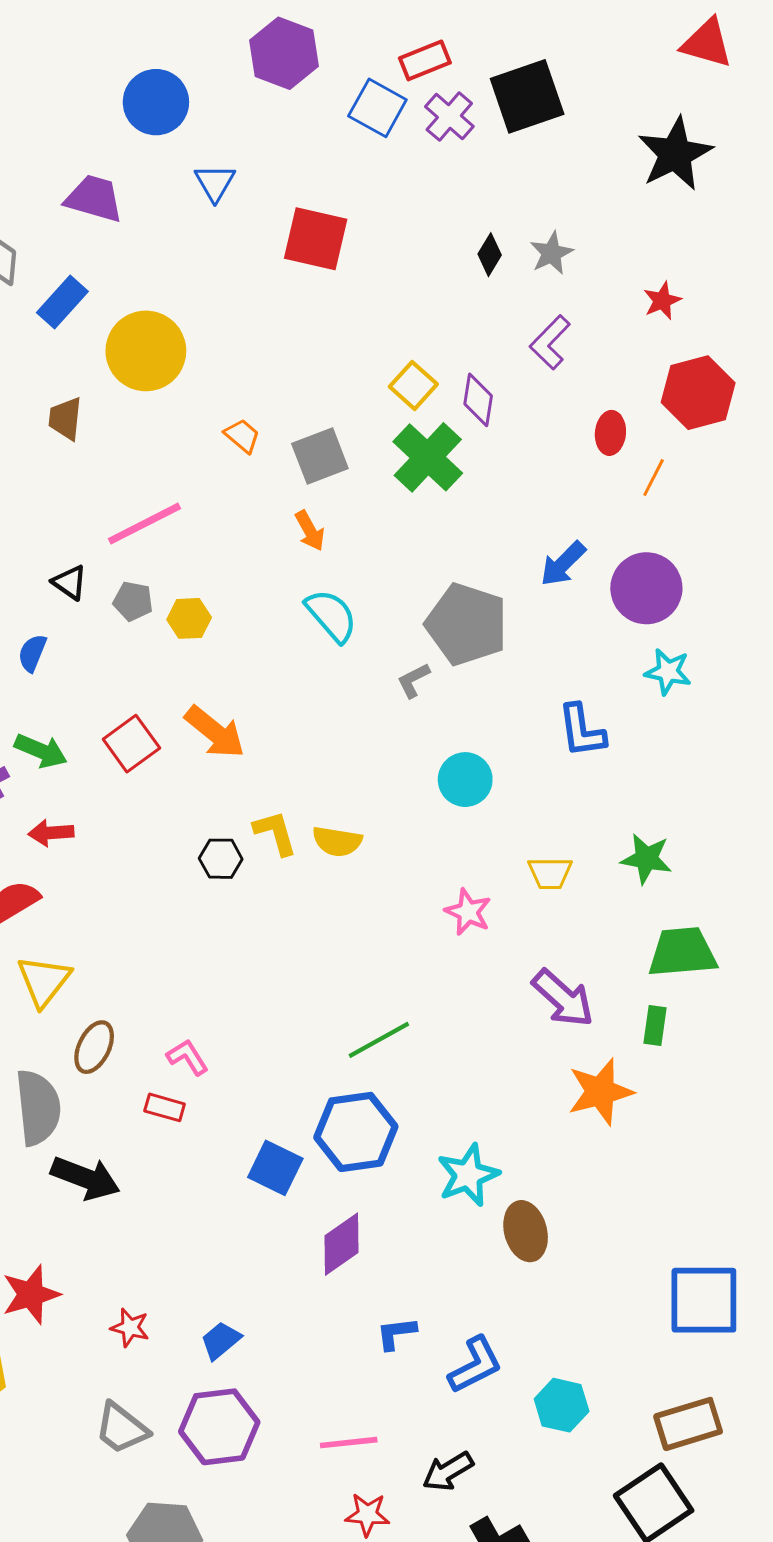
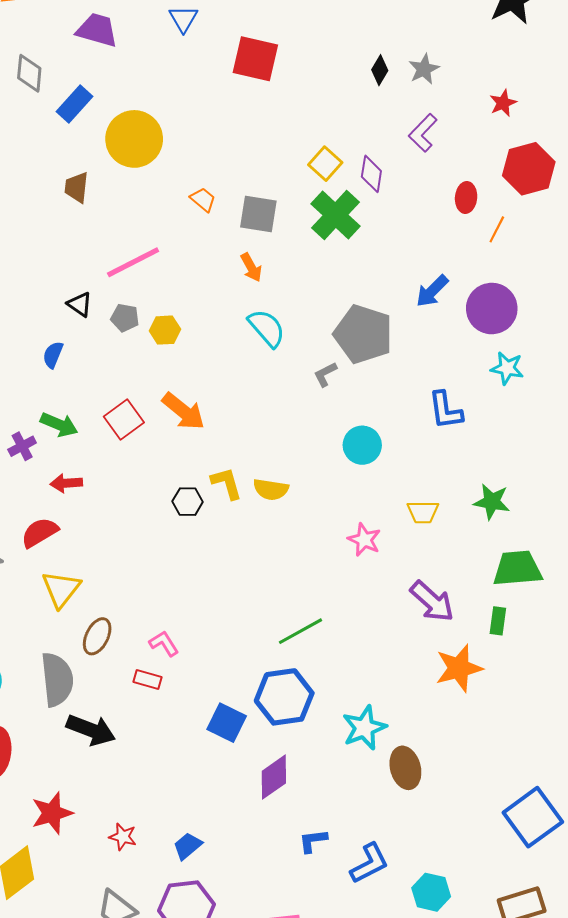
gray square: (320, 456) -> (258, 214), turned 30
blue square: (704, 1300) -> (533, 817), turned -36

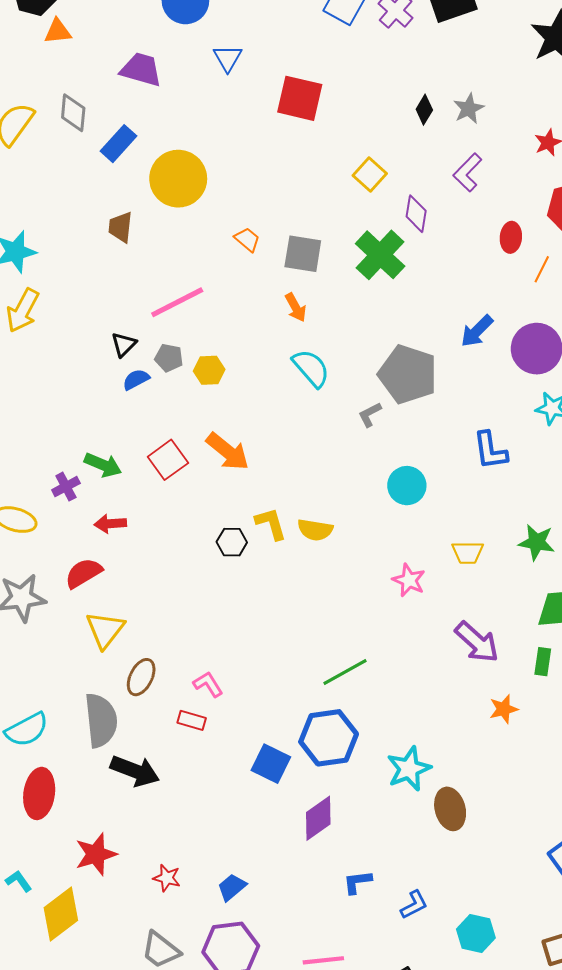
yellow square: (325, 164) -> (370, 175), moved
black triangle: (80, 304) -> (124, 344), turned 40
blue semicircle: (53, 355) -> (136, 379), moved, turned 40
orange star: (459, 668) -> (504, 709), size x0.6
blue L-shape: (369, 863) -> (414, 905), size x0.7

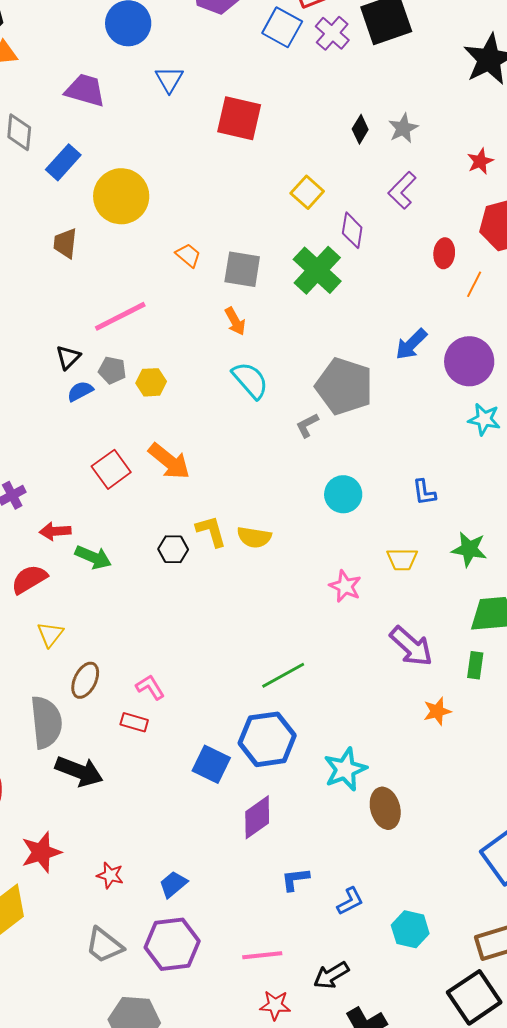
blue L-shape: (490, 451) -> (424, 492), moved, size x0.7
green arrow: (103, 465) -> (93, 557), moved
yellow triangle: (105, 630) -> (50, 634), size x0.7

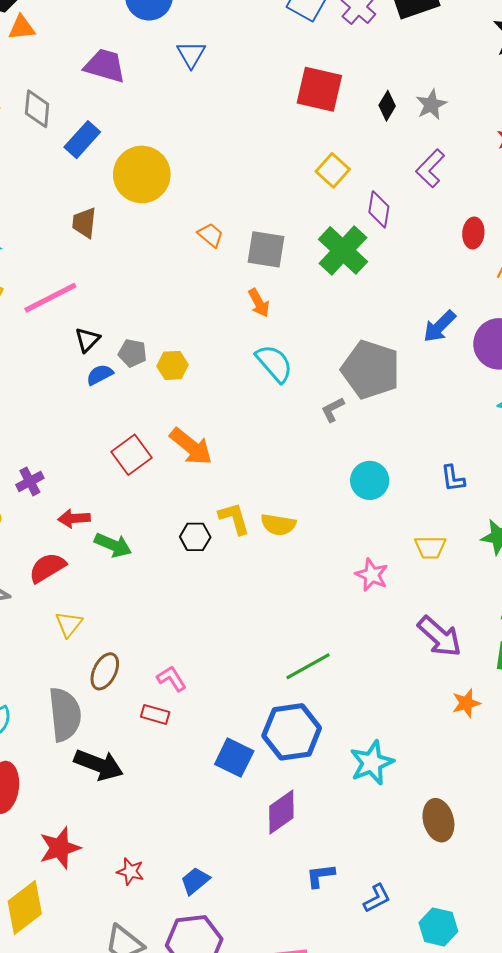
red square: (239, 118) -> (319, 89), moved
pink line: (120, 316) -> (50, 298), moved
brown ellipse: (385, 808) -> (438, 820), moved

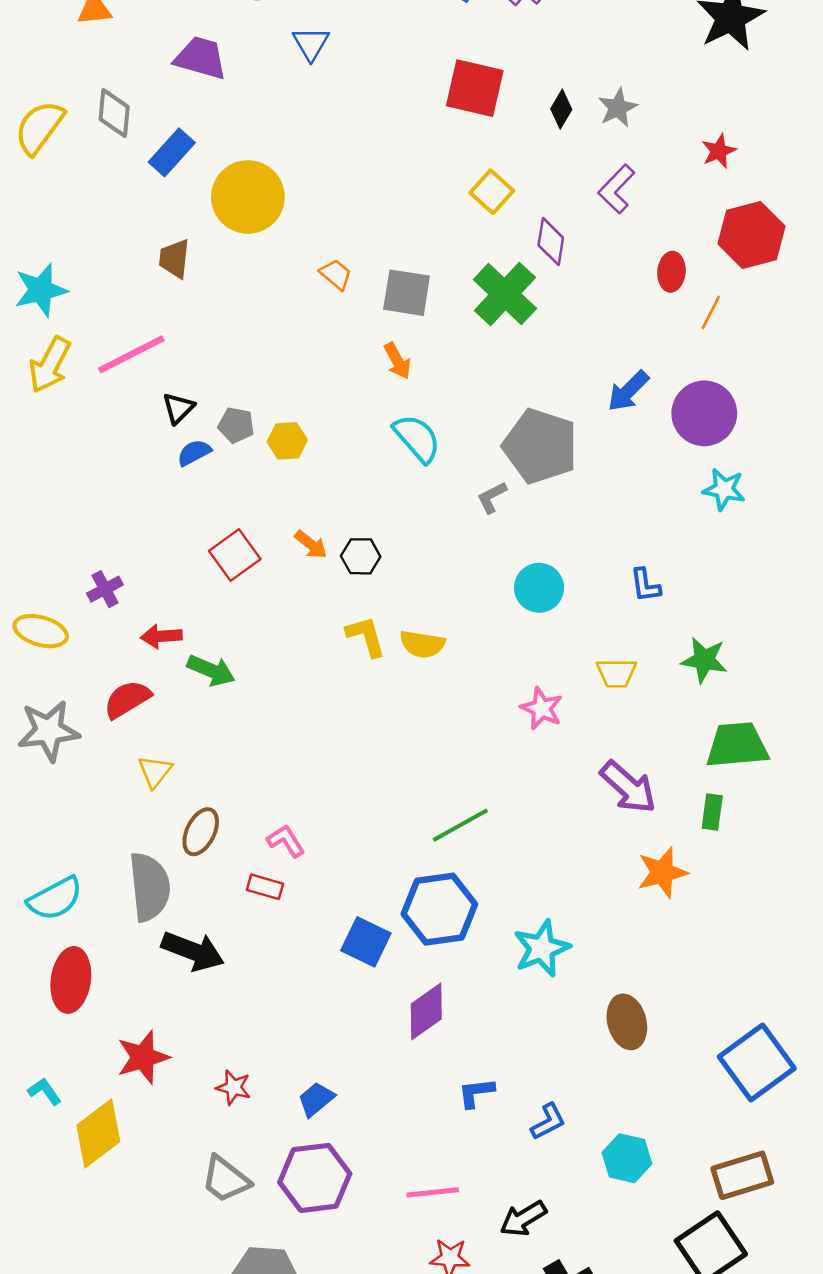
orange arrow: (191, 447) -> (311, 544), size x0.6
black hexagon: (195, 537) -> (361, 556), moved
orange star: (466, 703) -> (662, 872), size x1.4

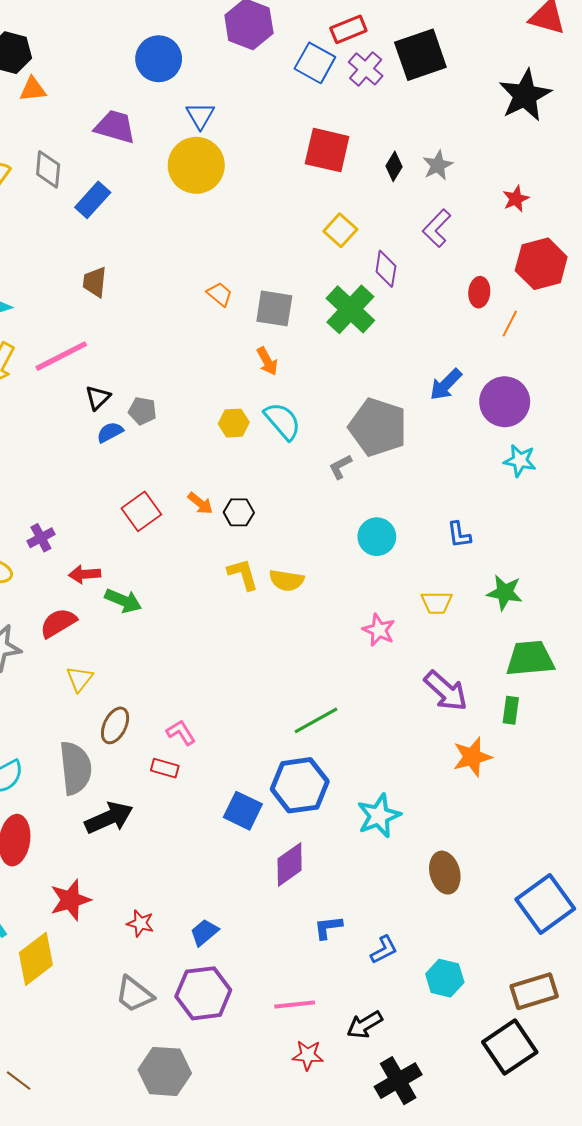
yellow circle: (248, 197) -> (196, 165), moved
yellow hexagon: (287, 441) -> (234, 423), moved
black arrow: (193, 951) -> (109, 818), turned -45

